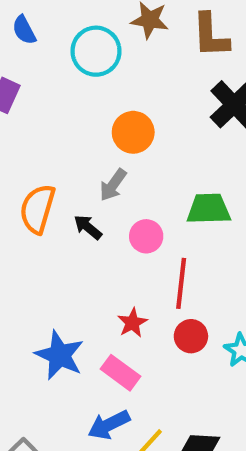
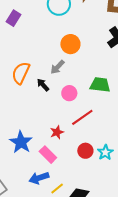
red line: (181, 283) -> (82, 117), turned 40
red circle: (191, 336) -> (85, 151), moved

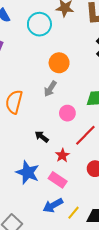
black arrow: (43, 85) -> (42, 137), moved

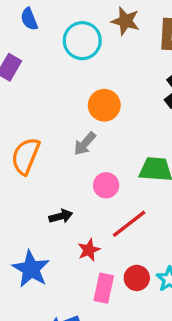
black arrow: (42, 137) -> (61, 216), turned 120
pink rectangle: (58, 180) -> (104, 288), moved, turned 60

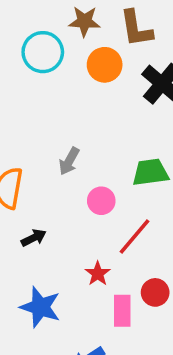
orange circle: (104, 105) -> (105, 65), moved
black arrow: (61, 216) -> (34, 238), moved

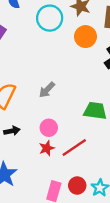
pink circle: (101, 201) -> (49, 128), moved
red star: (98, 274) -> (47, 148), moved

